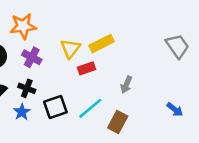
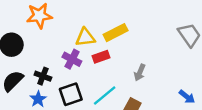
yellow triangle: (70, 49) -> (85, 37), turned 45
purple cross: (32, 57) -> (72, 59), moved

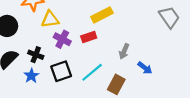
yellow triangle: (85, 37) -> (50, 19), moved
blue arrow: (187, 97) -> (145, 68), moved

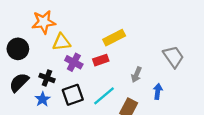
gray trapezoid: (169, 17) -> (173, 57), moved
blue arrow: (145, 68) -> (158, 91), turned -120

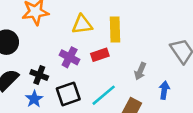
yellow rectangle: (114, 38) -> (115, 30), turned -65
yellow triangle: (62, 42) -> (82, 24), moved

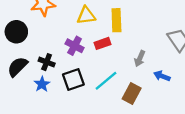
blue arrow: (164, 90) -> (162, 76), turned -77

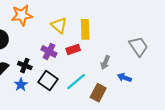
yellow triangle: (86, 15) -> (59, 25), turned 48
black square: (73, 80) -> (48, 81), turned -36

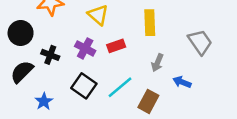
yellow rectangle: (85, 29) -> (150, 23), moved
black cross: (25, 66) -> (50, 55), moved
blue star: (21, 85) -> (44, 101), moved

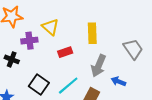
purple cross: (85, 48) -> (29, 41), moved, turned -35
gray arrow: (157, 63) -> (99, 66), size x1.5

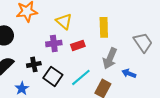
purple cross: (29, 41) -> (54, 43), moved
black cross: (12, 59) -> (34, 64), moved, turned -32

